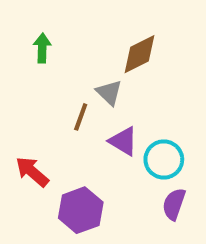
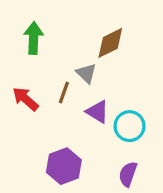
green arrow: (42, 48) -> (33, 38), size x1.4
red arrow: (32, 172) -> (25, 99), moved
purple semicircle: (174, 204) -> (128, 174), moved

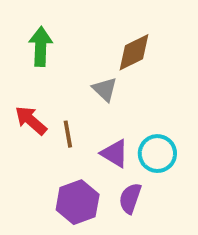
brown line: (64, 92) -> (68, 134), moved, turned -30
purple triangle: (98, 112) -> (115, 154), moved
purple semicircle: (128, 174) -> (130, 198), moved

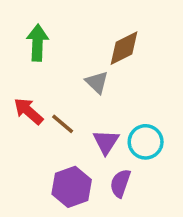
brown line: (68, 134) -> (63, 124), turned -40
purple triangle: (115, 154) -> (106, 142), turned 32

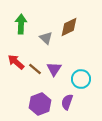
gray triangle: (97, 82) -> (46, 38), moved
purple triangle: (106, 142) -> (54, 69), moved

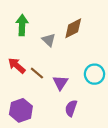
purple triangle: (54, 69) -> (60, 83), moved
cyan circle: (81, 79) -> (94, 74), moved
purple hexagon: (40, 104) -> (21, 110), moved

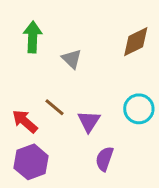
brown diamond: (73, 28) -> (136, 42), moved
red arrow: (17, 66) -> (25, 121), moved

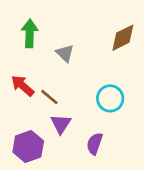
cyan circle: (139, 109) -> (110, 98), moved
red arrow: (25, 121) -> (23, 86), moved
purple triangle: (89, 121) -> (61, 124), moved

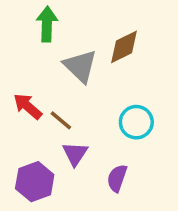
green arrow: (30, 33) -> (47, 24), moved
brown diamond: (123, 38) -> (124, 47), moved
gray triangle: (65, 53) -> (80, 66), size x1.5

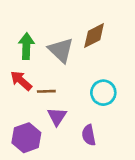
green arrow: (47, 24) -> (26, 46), moved
brown line: (61, 120) -> (46, 91), turned -42
purple semicircle: (117, 178) -> (89, 135), turned -30

